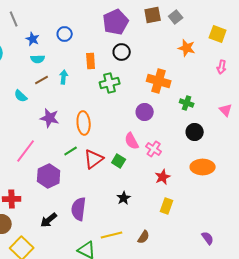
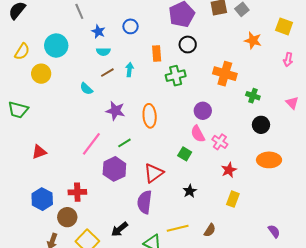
purple circle: (145, 112) -> (203, 111), moved
green line: (71, 151) -> (124, 143), moved
red triangle: (94, 159) -> (154, 173), moved
black arrow: (49, 220) -> (119, 229), moved

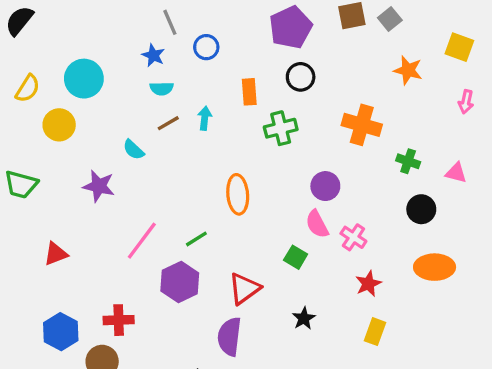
gray line: (79, 11) -> (170, 22), moved
pink triangle: (292, 103) -> (456, 173), moved, turned -32
purple star: (115, 111) -> (99, 186), moved

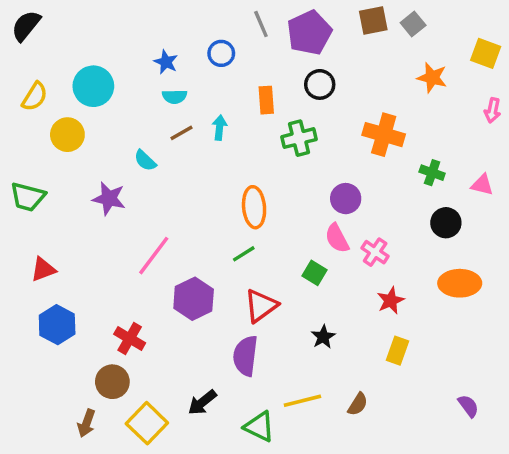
gray line: (170, 22) -> (261, 24), moved
green line: (196, 239) -> (244, 254), moved
red triangle: (56, 254) -> (43, 269), moved
red cross: (119, 320) -> (130, 339), turned 32
blue hexagon: (61, 332) -> (57, 325), moved

